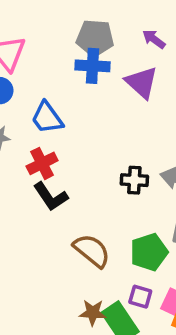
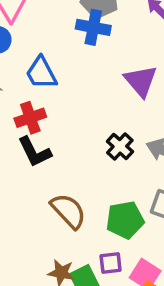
purple triangle: (142, 82) -> (141, 81), moved
black cross: (134, 180) -> (120, 146), turned 32
purple square: (140, 297) -> (111, 263), turned -30

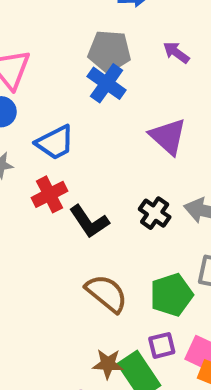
blue cross: (93, 27) -> (107, 83), turned 32
blue trapezoid: (41, 73) -> (55, 142), turned -81
black L-shape: (35, 152) -> (89, 222), moved

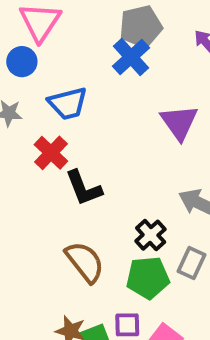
gray pentagon: (109, 51) -> (141, 27), turned -30
red cross: (50, 194) -> (51, 153), turned -32
black cross: (155, 213) -> (151, 235), moved

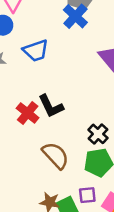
red cross: (51, 153) -> (28, 113), moved

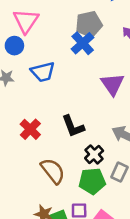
black L-shape: (51, 106) -> (73, 126), moved

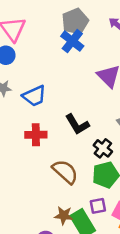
blue trapezoid: (43, 72) -> (34, 96), moved
red cross: (30, 129) -> (36, 135), turned -35

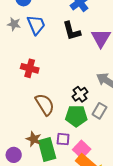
blue trapezoid: (34, 96) -> (36, 25), moved, turned -105
black L-shape: (77, 124) -> (72, 31), moved

